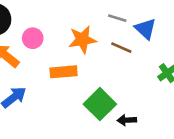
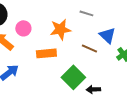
blue triangle: (146, 29) -> (107, 35), moved
brown line: (121, 48) -> (89, 48), moved

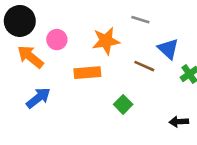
green square: (73, 77) -> (123, 104), size x0.6
black arrow: (93, 89) -> (179, 122), moved

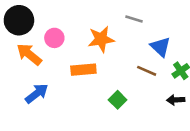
brown line: (144, 66) -> (147, 71), moved
black arrow: (179, 122) -> (176, 100), moved

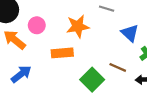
brown line: (147, 71) -> (118, 67), moved
green square: (118, 100) -> (92, 80), size x1.5

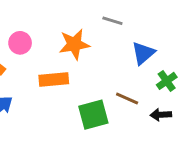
blue triangle: (130, 33) -> (143, 53), turned 36
green square: (92, 80) -> (93, 115), turned 30

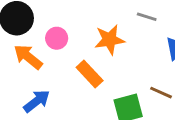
orange rectangle: (54, 79) -> (90, 74), turned 52

